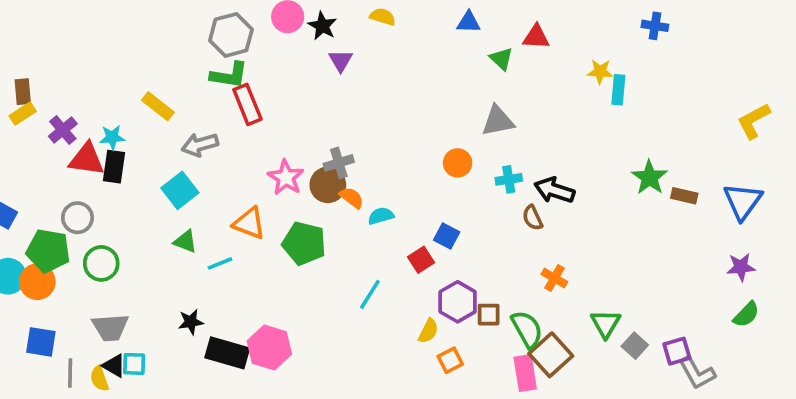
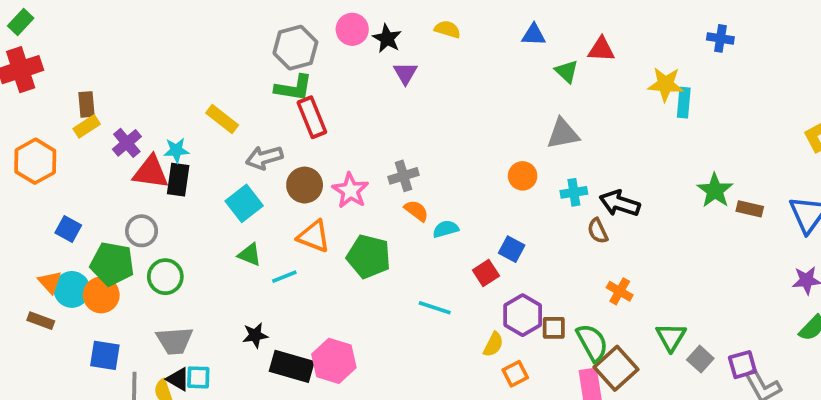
yellow star: (600, 72) -> (665, 84), size x1.4
brown circle: (328, 185) -> (305, 185), moved
cyan line: (370, 294) -> (435, 308), turned 76

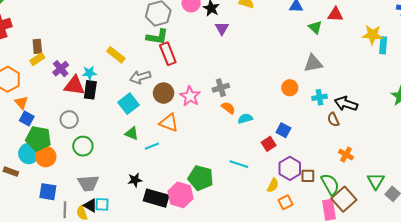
green pentagon: (369, 256) -> (201, 178), moved
green pentagon: (112, 264) -> (38, 139), moved
orange triangle: (50, 282) -> (21, 103), moved

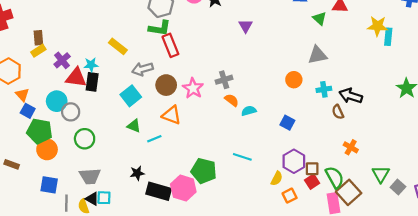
purple triangle: (222, 28) -> (246, 26), moved
red square: (269, 144) -> (312, 182), moved
cyan circle: (29, 153) -> (57, 101), moved

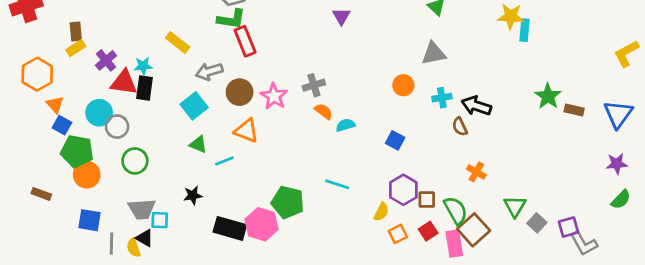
black star: (137, 173) -> (193, 195), moved
red square: (312, 182) -> (428, 231), moved
cyan square: (104, 198) -> (160, 220), moved

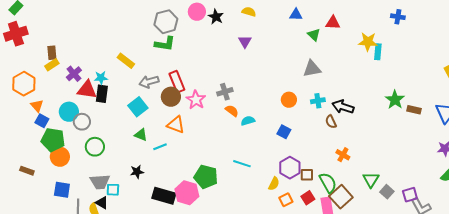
red rectangle: (245, 41) -> (177, 82), moved
orange circle: (403, 85) -> (289, 100), moved

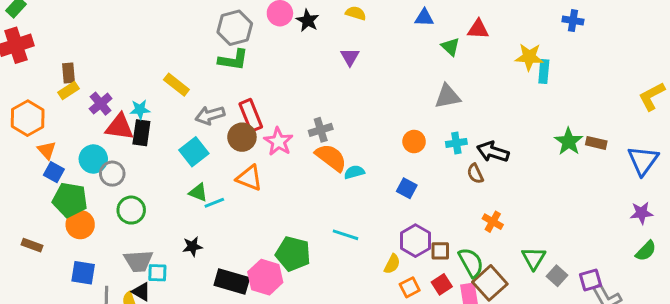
brown rectangle: (414, 110) -> (596, 143), moved
orange semicircle: (232, 111) -> (331, 158), size x1.6
cyan line: (160, 147) -> (214, 203), moved

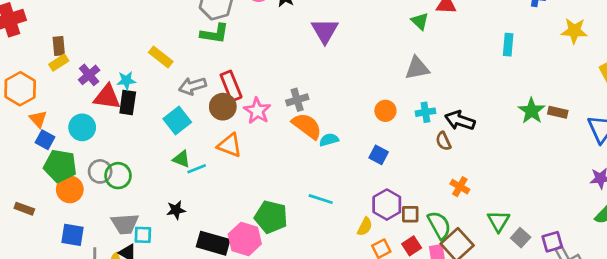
purple triangle: (350, 57) -> (325, 31), size x1.5
yellow star: (529, 57) -> (574, 31), moved
gray circle: (112, 174) -> (100, 171), moved

